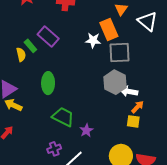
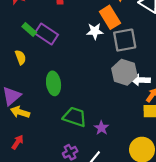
green rectangle: (30, 46) -> (29, 30), moved

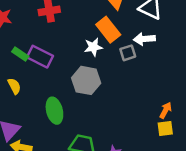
gray square: (125, 40) -> (128, 53), size x0.6
gray hexagon: (124, 72) -> (86, 80), moved
white arrow: (140, 80) -> (144, 39), moved

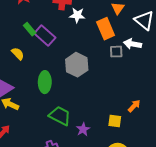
white star: (93, 47) -> (77, 15), moved
yellow semicircle: (14, 86) -> (18, 54), turned -32
yellow square: (165, 128) -> (115, 121), moved

